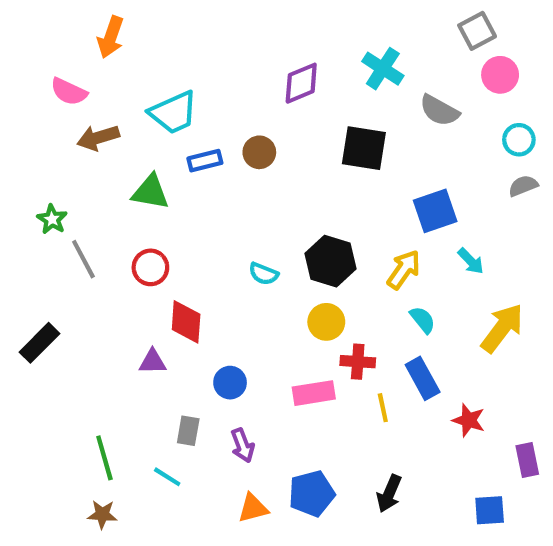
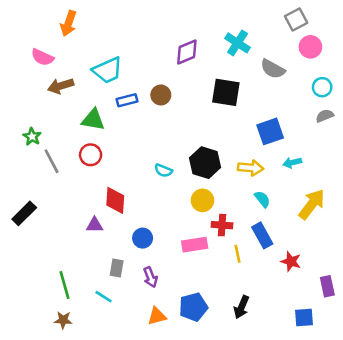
cyan arrow: (471, 261) -> (292, 163), turned 120
red circle: (150, 267) -> (91, 155), moved
yellow arrow: (404, 270) -> (251, 168), turned 60

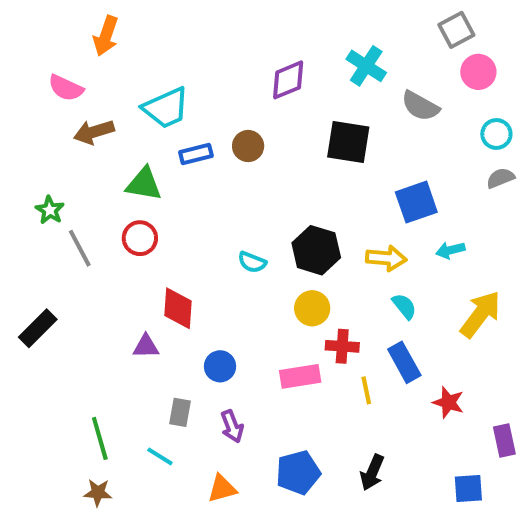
orange triangle: (157, 316) -> (222, 489), moved

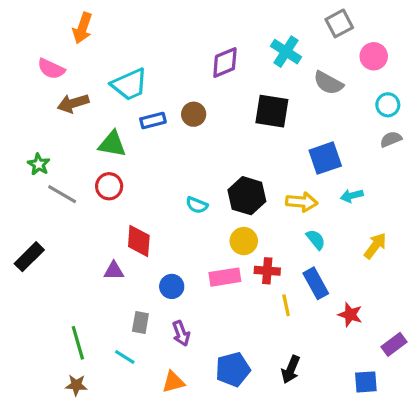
gray square: (456, 30) -> (339, 23), moved
gray line: (80, 248) -> (62, 194), turned -32
yellow arrow: (480, 314) -> (375, 246), size x0.7
pink rectangle: (300, 376) -> (225, 277), moved
purple rectangle: (504, 440) -> (394, 344), turned 65

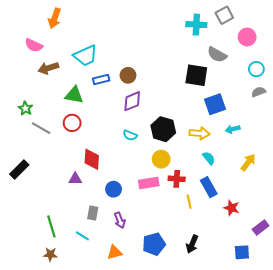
cyan cross: (286, 52) -> (196, 25), moved, turned -30
purple diamond: (225, 63) -> (132, 101), moved
black square: (272, 111) -> (196, 75), moved

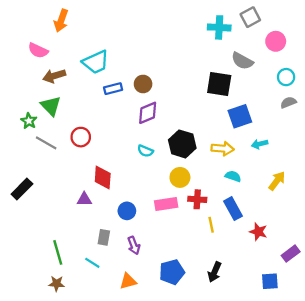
green triangle: (74, 95) -> (51, 106), moved, turned 36
cyan semicircle: (209, 158) -> (233, 176), turned -32

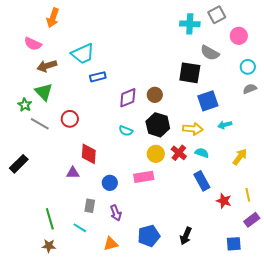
brown circle: (143, 84) -> (155, 95), moved
red cross: (197, 199) -> (179, 153), moved, turned 35
yellow line: (211, 225) -> (248, 195), moved

